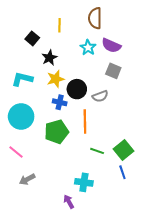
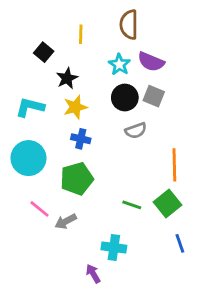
black circle: (77, 89) -> (125, 98), moved
orange line: (85, 122) -> (174, 165), moved
pink line: (16, 152) -> (39, 209), moved
blue line: (122, 172) -> (180, 243), moved
gray arrow: (27, 179) -> (66, 221), moved

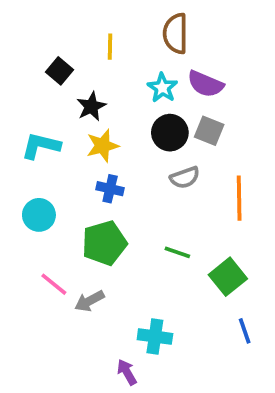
cyan circle: (28, 158) -> (39, 215), size x0.7
orange line: (174, 165) -> (239, 198), moved
green line: (132, 205) -> (177, 252), moved

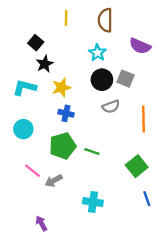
yellow line: (110, 47) -> (66, 18), moved
purple semicircle: (205, 84) -> (140, 46), moved
black star: (91, 106) -> (45, 64), moved
green line: (177, 252) -> (92, 152), moved
purple arrow: (127, 372) -> (41, 223), moved

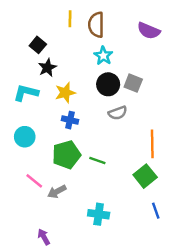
brown semicircle: (105, 20) -> (96, 25), moved
purple semicircle: (140, 46) -> (149, 31), moved
orange line: (143, 119) -> (152, 144), moved

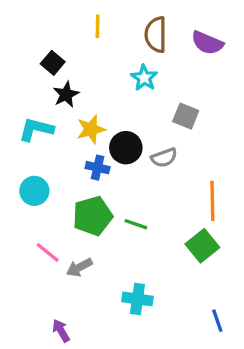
brown semicircle: (96, 25) -> (156, 35), moved
black circle: (108, 84) -> (126, 148), moved
blue line: (156, 211) -> (217, 321), moved

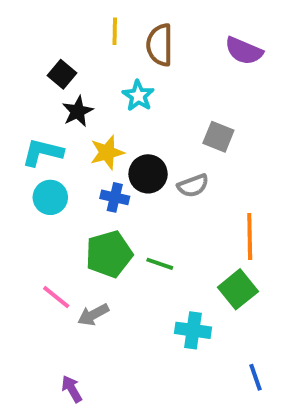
brown semicircle: (156, 35) -> (160, 45), moved
cyan star: (144, 78) -> (138, 96), moved
cyan circle: (34, 191) -> (50, 197), moved
cyan cross: (137, 299) -> (193, 330), moved

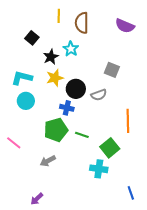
black star: (78, 111) -> (51, 57), moved
blue cross: (115, 197) -> (67, 108), moved
green square: (238, 289) -> (110, 148), moved
pink line: (56, 297) -> (14, 143), moved
purple arrow: (72, 389) -> (37, 199), turned -104

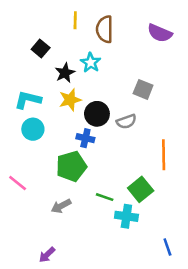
green line: (82, 135) -> (105, 197), moved

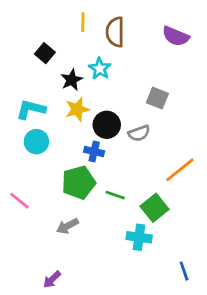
orange line: (164, 155) -> (180, 170), turned 52
green line: (105, 197) -> (115, 195), moved

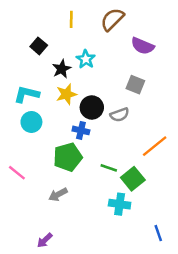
brown semicircle: (115, 32) -> (112, 19), moved, turned 45
purple semicircle: (176, 36) -> (143, 46), moved
green line: (115, 195) -> (109, 168), moved

